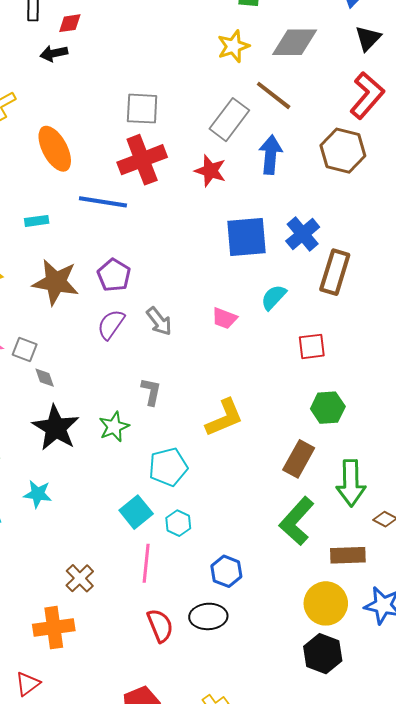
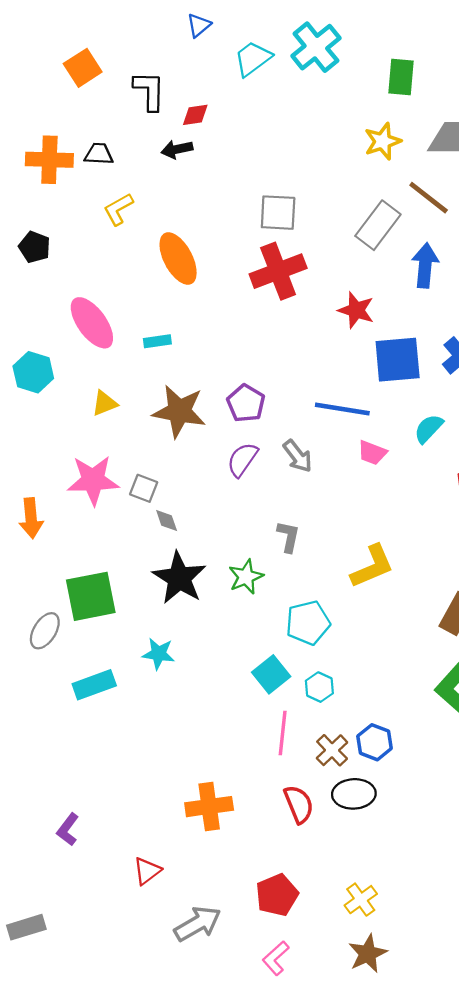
red star: (210, 171) -> (356, 310), moved
blue line: (103, 202) -> (342, 409), moved
brown cross: (80, 578) -> (332, 750), moved
orange cross: (54, 628) -> (209, 807), moved

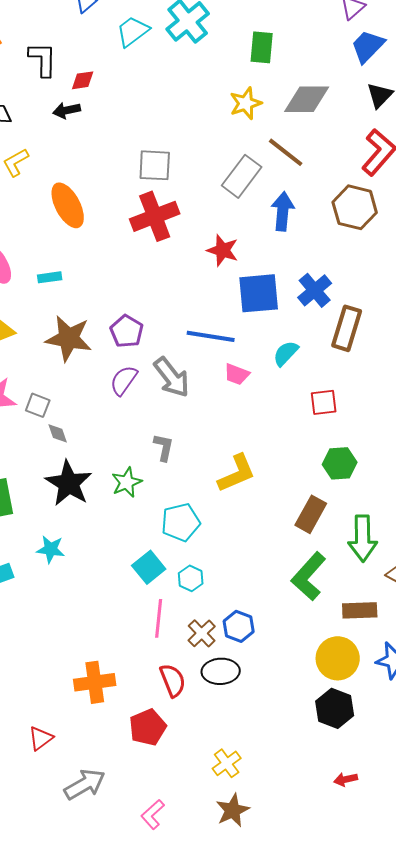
gray arrow: (298, 456) -> (172, 377), size x1.4
red pentagon: (277, 895) -> (148, 727), moved

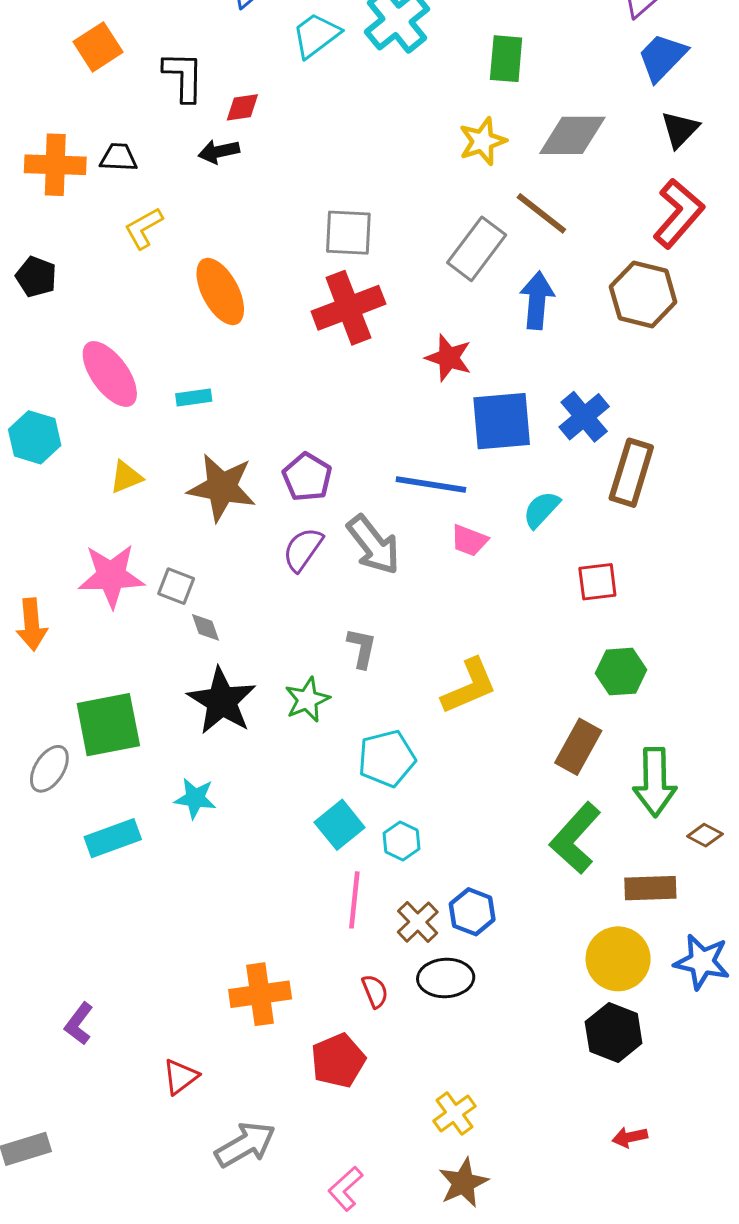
red semicircle: (173, 680) -> (375, 991), size x0.7

